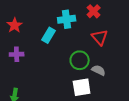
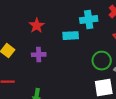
cyan rectangle: (49, 35) -> (71, 36), turned 56

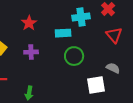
green circle: (102, 61) -> (74, 56), moved

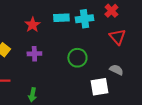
cyan rectangle: (63, 33) -> (61, 18), moved

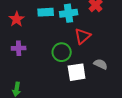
red triangle: (117, 37) -> (83, 36), moved, turned 30
white square: (99, 87) -> (77, 72), moved

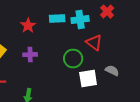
red triangle: (83, 36) -> (94, 43), turned -42

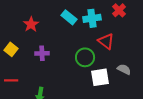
cyan rectangle: (57, 19) -> (69, 17), turned 42
red star: (28, 26) -> (31, 24), moved

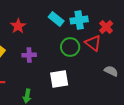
red cross: (119, 10) -> (106, 27), moved
green circle: (85, 57) -> (70, 47), moved
white square: (100, 77) -> (59, 79), moved

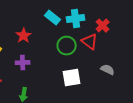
red star: (18, 26) -> (24, 36), moved
purple cross: (29, 55) -> (23, 63), moved
white square: (59, 79) -> (72, 78), moved

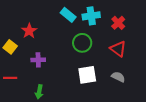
red star: (24, 36) -> (29, 31), moved
red triangle: (90, 42) -> (118, 49), moved
gray semicircle: (108, 70) -> (118, 77), moved

